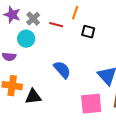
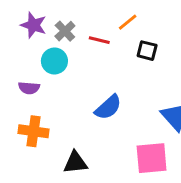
orange line: (75, 13) -> (128, 22), turned 32
blue semicircle: (62, 70) -> (108, 107), turned 90
black triangle: (33, 97) -> (75, 163), moved

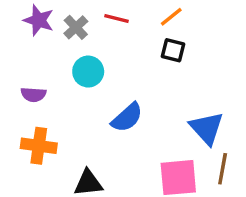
orange line: (128, 22) -> (171, 17), moved
red line: (99, 40) -> (116, 19), moved
cyan circle: (54, 61) -> (88, 72), moved

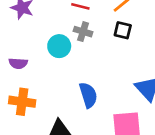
gray cross: (76, 27) -> (83, 32), moved, turned -30
blue semicircle: (127, 117) -> (88, 95), moved, turned -65

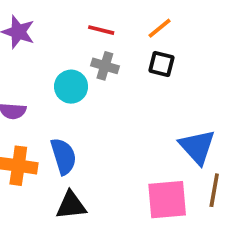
blue semicircle: (88, 95) -> (63, 156), moved

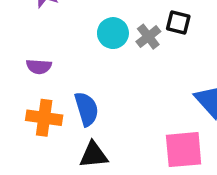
gray cross: (105, 66) -> (148, 37), moved, turned 35
cyan circle: (71, 87) -> (113, 33), moved

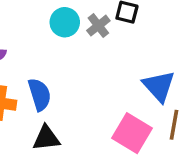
pink square: (184, 150) -> (132, 133), turned 36

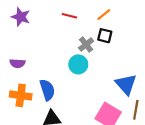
cyan circle: (65, 22) -> (78, 64), moved

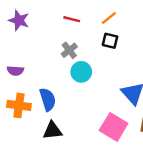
gray cross: (86, 45) -> (69, 50), moved

